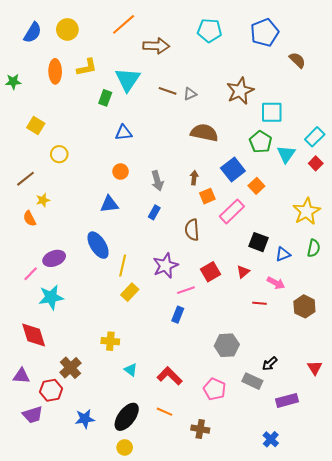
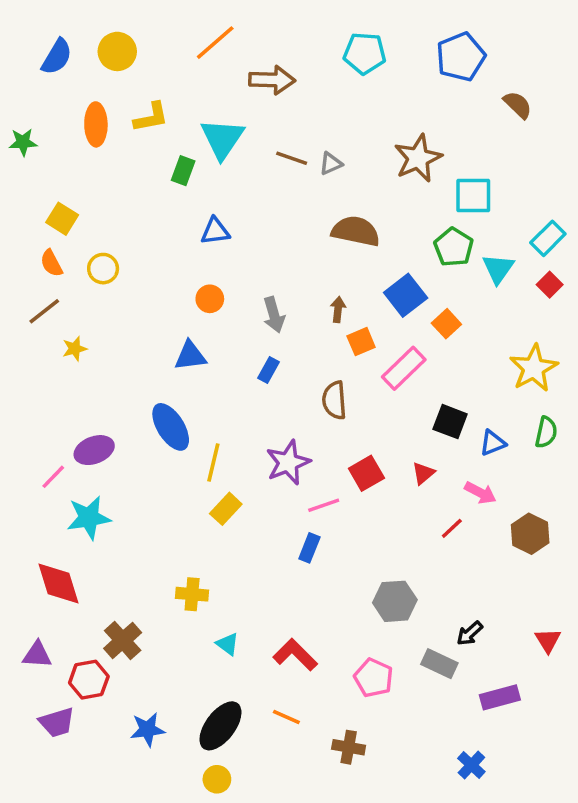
orange semicircle: (30, 219) -> (51, 263), moved
red line: (260, 303) -> (452, 528), turned -48

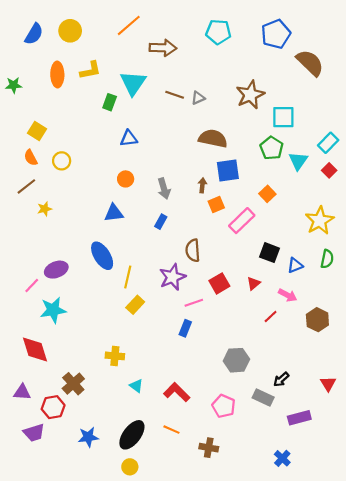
brown semicircle: (518, 105) -> (310, 63), size x1.6
blue square: (406, 295) -> (228, 170), moved, turned 30
brown semicircle: (334, 400) -> (193, 250), moved

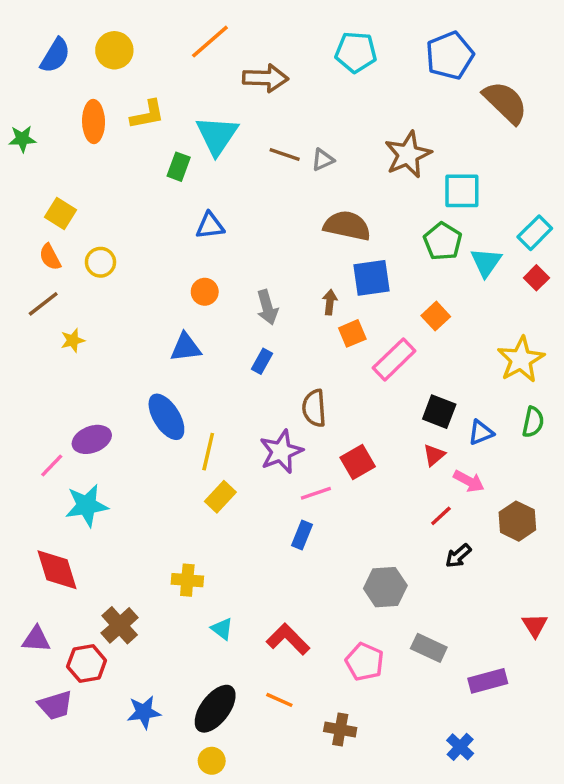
red triangle: (253, 283) -> (434, 455), moved
black arrow: (281, 379) -> (458, 556), moved

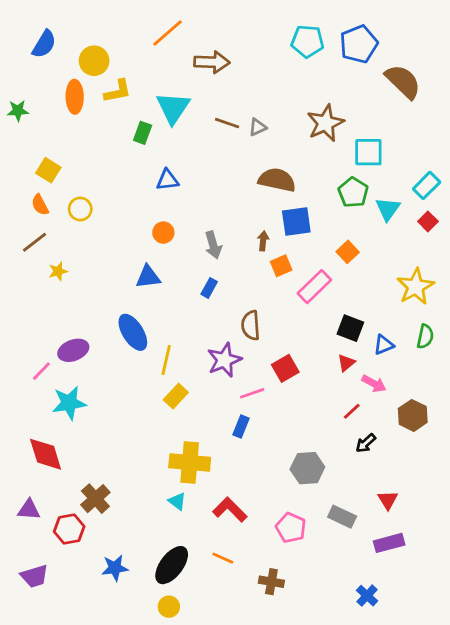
yellow circle: (114, 50) -> (94, 61), moved
cyan pentagon: (356, 52) -> (307, 41), moved
yellow cross: (187, 580) -> (190, 463), moved, size x1.6
red triangle: (535, 625) -> (388, 500), moved
purple trapezoid: (55, 705) -> (34, 576), moved

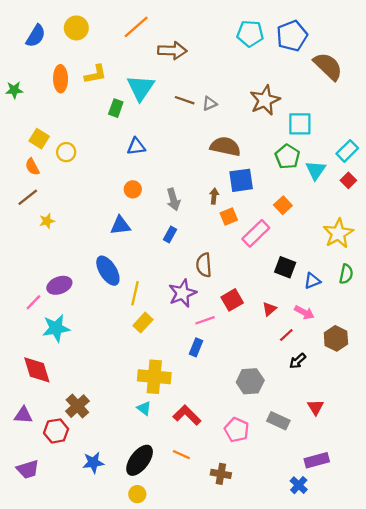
yellow circle: (94, 61) -> (76, 28), moved
yellow circle: (80, 209) -> (66, 152), moved
red triangle: (346, 363) -> (269, 309), moved
purple rectangle: (389, 543) -> (317, 460), moved

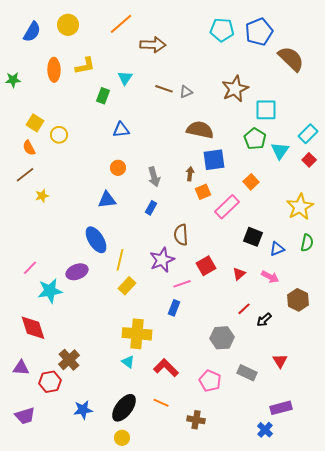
cyan triangle: (141, 88) -> (125, 78), size x0.6
purple ellipse: (59, 285) -> (77, 272), moved
red line: (286, 335) -> (244, 309), moved

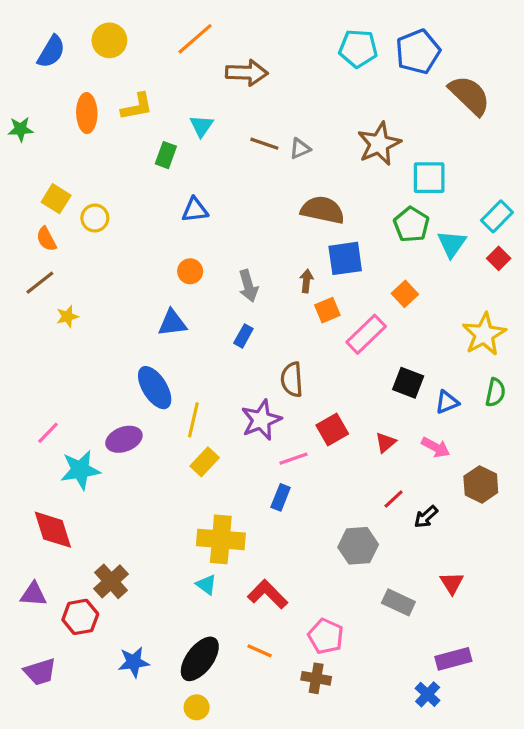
pink pentagon: (210, 381) -> (326, 636), moved

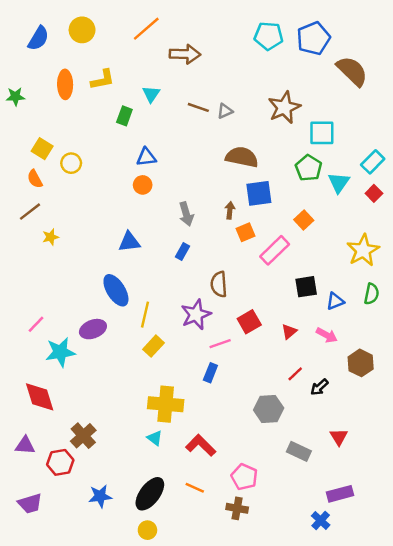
orange circle: (190, 271) -> (143, 185), moved
black square: (408, 383) -> (306, 287), turned -30

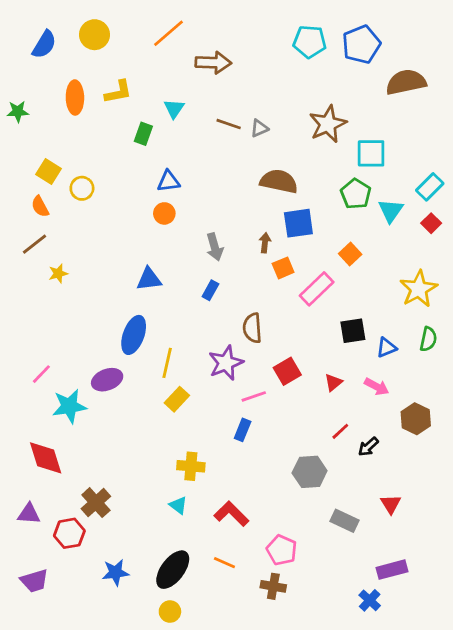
brown semicircle: (352, 71) -> (406, 82), turned -56
blue ellipse: (116, 290) -> (134, 335), turned 52
yellow cross: (166, 404) -> (191, 466), size x0.7

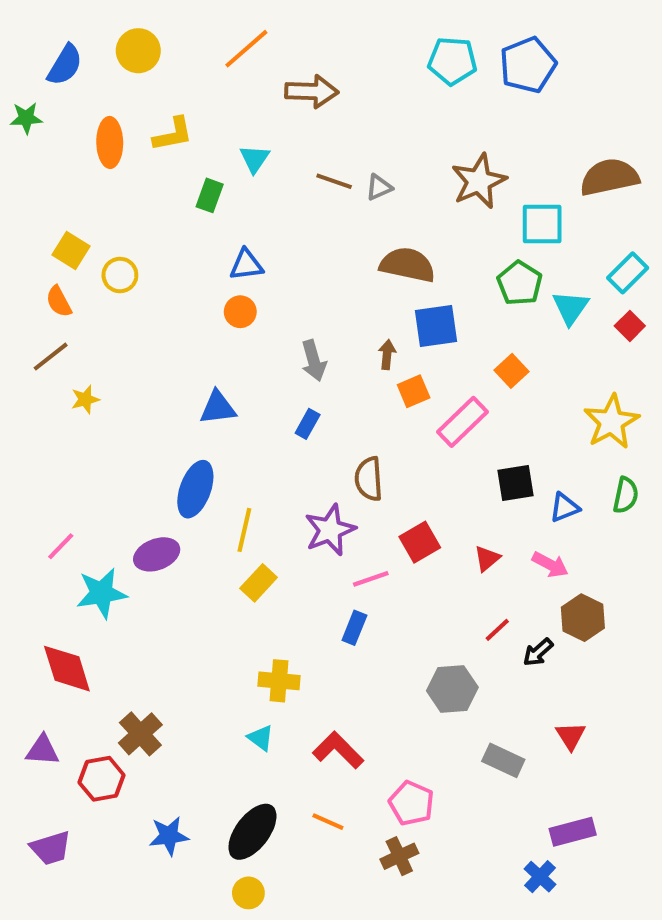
brown semicircle: (406, 82) -> (609, 177), moved
green star: (18, 111) -> (26, 118), moved
brown hexagon: (416, 419) -> (583, 618), moved
brown cross: (273, 586) -> (399, 856), turned -35

